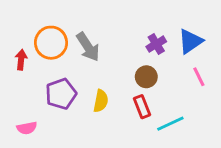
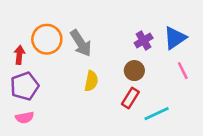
purple pentagon: (61, 94) -> (25, 86), moved
yellow semicircle: (101, 101) -> (91, 81), moved
red rectangle: (142, 107) -> (130, 98), turned 54

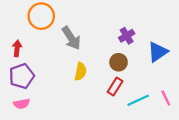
blue triangle: (175, 38) -> (158, 52), moved
orange circle: (47, 39) -> (41, 16), moved
pink line: (183, 71) -> (166, 98), moved

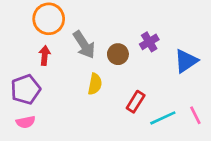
red arrow: (17, 48) -> (45, 55), moved
brown circle: (119, 62) -> (118, 54), moved

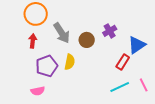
purple pentagon: (26, 89) -> (47, 66), moved
red rectangle: (136, 102) -> (123, 62), moved
pink semicircle: (26, 122) -> (38, 91), moved

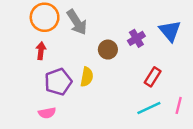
gray arrow: (62, 33) -> (77, 22), moved
blue triangle: (137, 45) -> (170, 31), moved, turned -36
pink line: (144, 85) -> (179, 105), turned 40

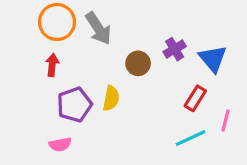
blue triangle: (170, 31) -> (213, 59), moved
pink line: (179, 105) -> (225, 121), moved

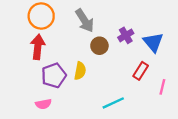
gray arrow: (98, 28) -> (85, 21), moved
red arrow: (52, 65) -> (38, 47), size x1.5
cyan line: (191, 138) -> (113, 103), moved

